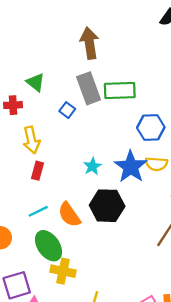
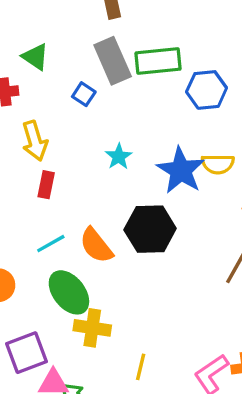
blue hexagon: (151, 127) -> (207, 90), moved
cyan star: (92, 166) -> (119, 157), moved

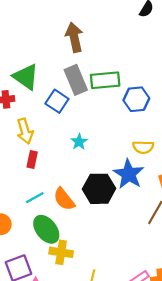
green triangle: (35, 57) -> (26, 77), size x1.5
blue square: (84, 94) -> (57, 101), size x1.5
blue star: (181, 170) -> (129, 174), moved

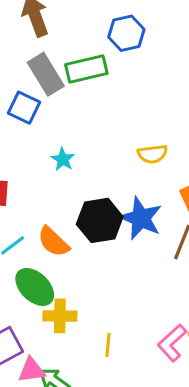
blue hexagon: (136, 99) -> (126, 33), moved
blue star: (129, 174) -> (141, 218), moved

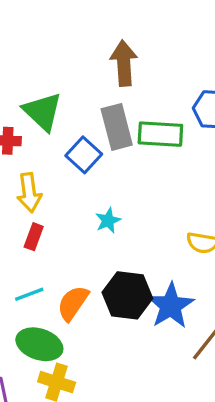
orange semicircle: (53, 242) -> (73, 303), turned 64
green ellipse: (35, 287) -> (39, 344), turned -42

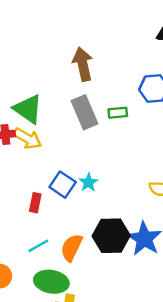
green rectangle: (160, 134) -> (118, 113), size x0.6
blue square: (84, 155) -> (63, 185), moved
yellow arrow: (29, 193) -> (27, 139), moved, turned -44

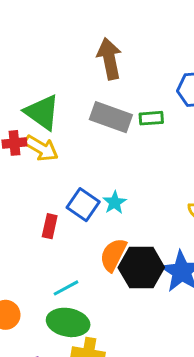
gray rectangle: (85, 112) -> (111, 117), turned -48
cyan line: (38, 246) -> (66, 288), moved
orange semicircle: (72, 248) -> (113, 255), moved

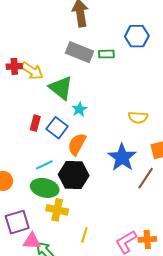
green triangle: (42, 112) -> (61, 88), moved
blue square: (83, 205) -> (57, 128), moved
black hexagon: (141, 267) -> (74, 175), moved

